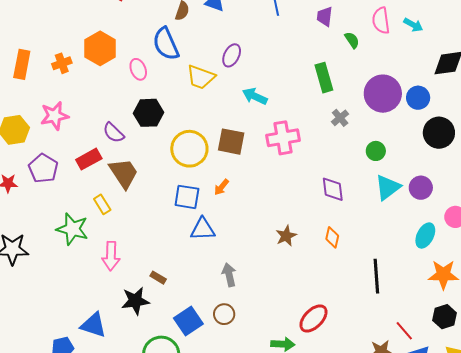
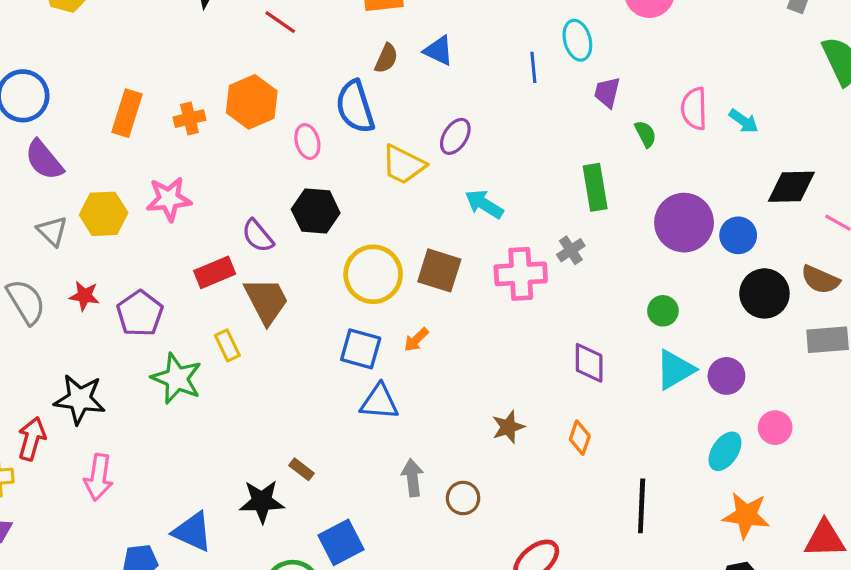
gray cross: (340, 118) -> (571, 250), moved
purple pentagon: (43, 168) -> (140, 313), moved
pink arrow: (111, 256) -> (98, 477), moved
brown circle: (224, 314) -> (463, 498), moved

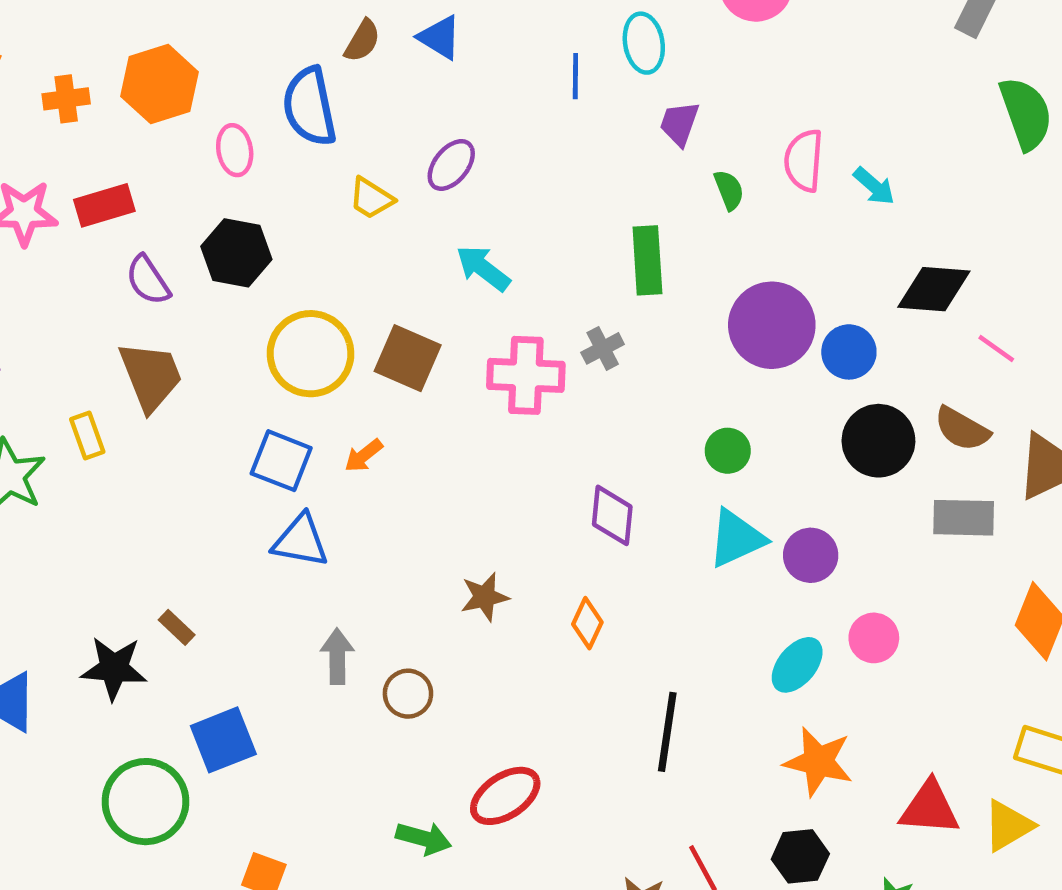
yellow trapezoid: (403, 165) -> (371, 198), size x0.7
red rectangle: (215, 272) -> (104, 205), moved

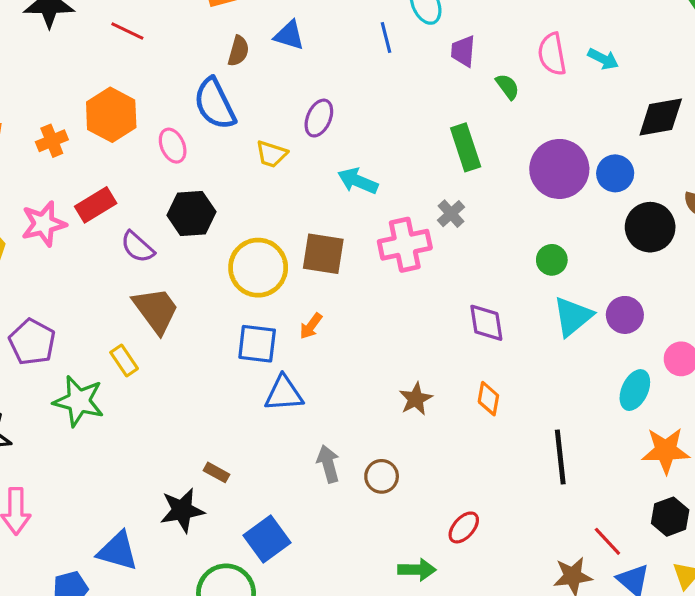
red ellipse: (505, 796) -> (464, 527), size x0.7

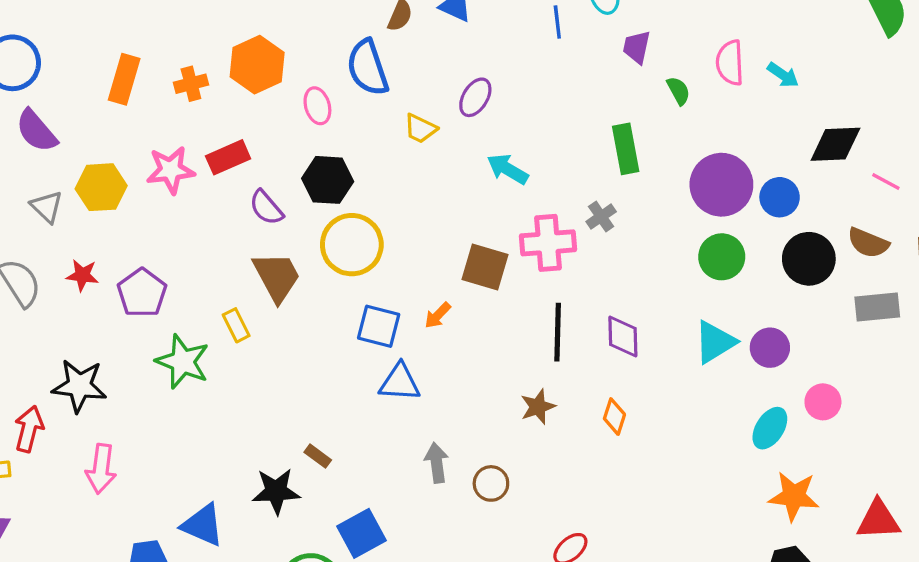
brown square: (323, 254) -> (485, 267), moved
green circle: (552, 260) -> (722, 257), moved, size x1.4
yellow circle: (258, 268) -> (352, 245), moved
black line: (560, 457) -> (558, 332), moved

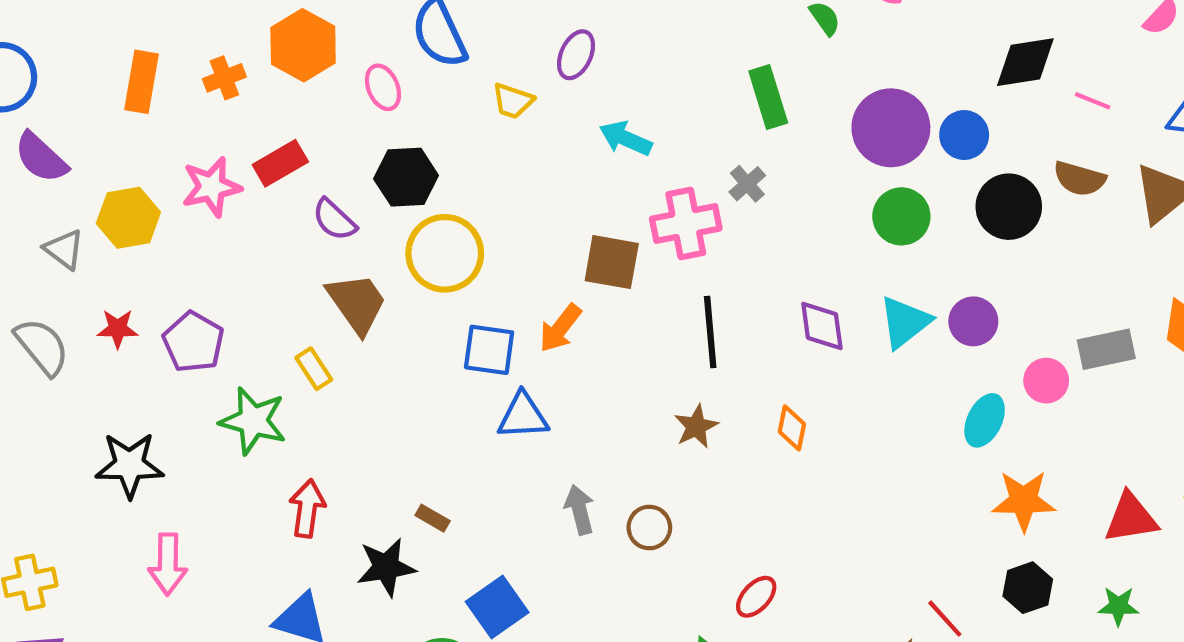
gray rectangle: (877, 307) -> (1106, 349), moved
orange arrow: (438, 315) -> (560, 328), size x1.4
purple diamond: (623, 336) -> (822, 326), moved
red arrow: (29, 429) -> (307, 508), moved

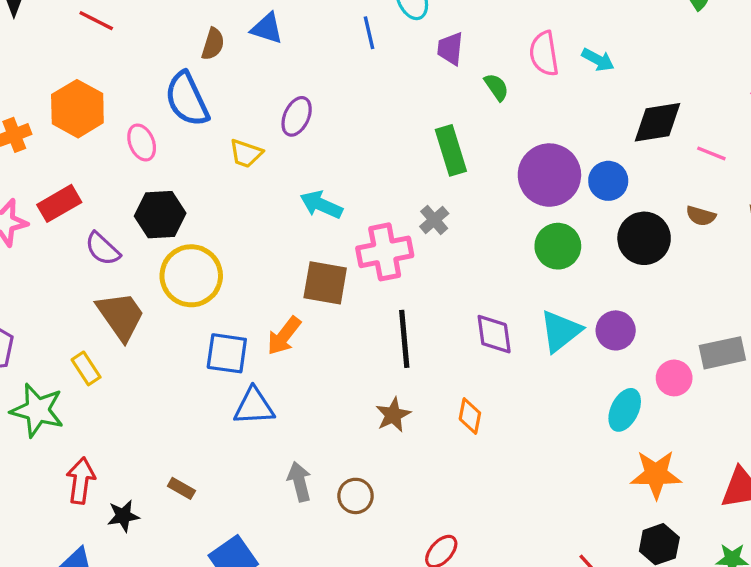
cyan arrow: (626, 138) -> (321, 205), moved
brown semicircle: (1079, 179) -> (701, 216), size x0.7
black star: (386, 567) -> (123, 516), moved, size x0.7

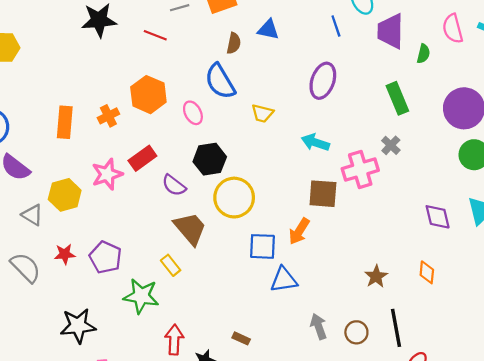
purple trapezoid: (450, 49) -> (391, 31), size x1.6
green semicircle: (496, 87) -> (423, 54), turned 54
purple ellipse: (297, 116) -> (323, 81), moved, size x1.4
black line: (404, 339) -> (396, 328), moved

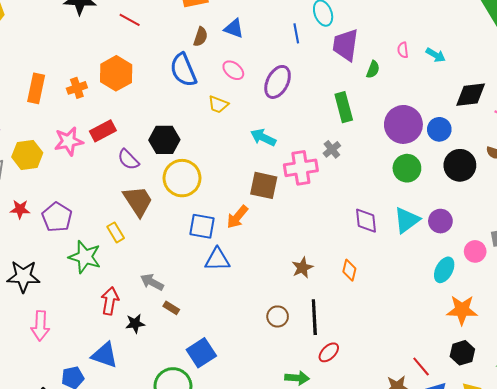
pink semicircle: (453, 29) -> (403, 50), size x0.6
pink ellipse: (193, 113) -> (233, 70), moved, turned -30
gray arrow: (319, 326) -> (152, 282), moved, turned -50

